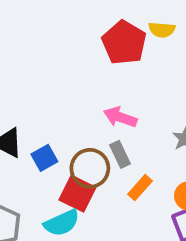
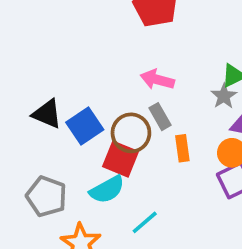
blue square: (44, 158) -> (85, 126), size x1.4
orange rectangle: (140, 188) -> (182, 148), turned -45

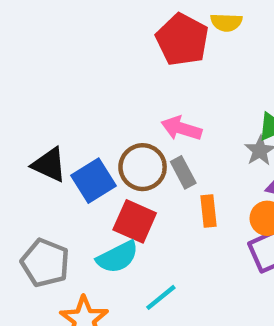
brown circle: (131, 133) -> (143, 167), moved

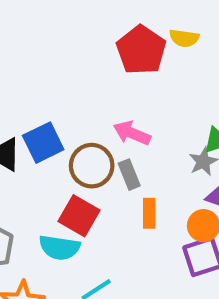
blue square: (94, 181) -> (43, 143), moved
cyan semicircle: (118, 257) -> (59, 248), turned 30

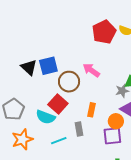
gray rectangle: (129, 175) -> (79, 129), moved

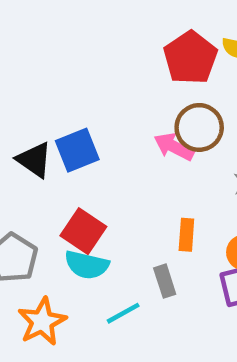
brown circle: (69, 82) -> (199, 127), moved
red square: (58, 104) -> (83, 231), moved

